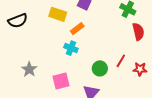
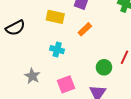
orange rectangle: (77, 29) -> (85, 29), moved
cyan cross: (71, 48) -> (57, 50), moved

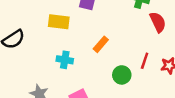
orange rectangle: (85, 29) -> (101, 44), moved

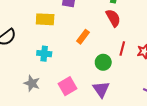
red semicircle: (158, 22) -> (113, 18), moved
cyan cross: (65, 60) -> (44, 54), moved

